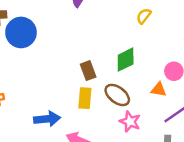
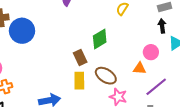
green diamond: (126, 60) -> (100, 39), moved

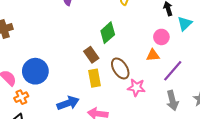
blue circle: (22, 31) -> (35, 71), moved
brown ellipse: (106, 76) -> (120, 68), turned 35

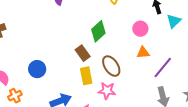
pink circle: (161, 37) -> (140, 29), moved
blue circle: (35, 71) -> (37, 69), moved, size x0.7
pink star: (136, 87) -> (107, 91), moved

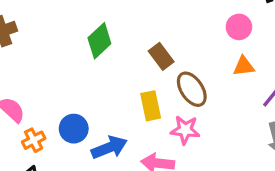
green diamond: (98, 31) -> (99, 41), moved
brown rectangle: (83, 53) -> (161, 56), moved
blue circle: (37, 69) -> (74, 129), moved

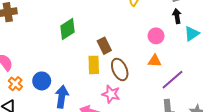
yellow rectangle: (151, 106) -> (94, 65), moved
orange cross: (34, 140) -> (15, 84), turned -32
blue arrow: (109, 147) -> (62, 97), turned -70

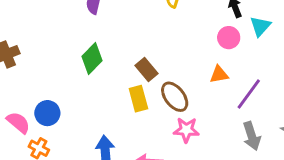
pink circle: (156, 36) -> (229, 38), moved
blue circle: (42, 81) -> (47, 113), moved
pink star: (111, 94) -> (186, 130), moved

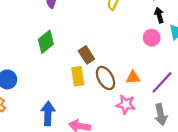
orange triangle: (219, 74) -> (133, 77), moved
pink star: (186, 130) -> (126, 104), moved

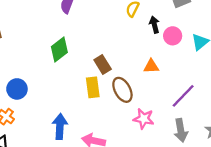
black arrow: (159, 15) -> (154, 25), moved
pink circle: (152, 38) -> (173, 36), moved
orange triangle: (133, 77) -> (151, 66), moved

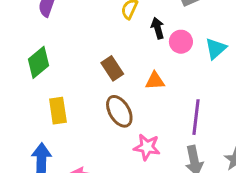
brown rectangle: (103, 64) -> (112, 68), moved
yellow rectangle: (93, 87) -> (58, 111), moved
purple line: (183, 96) -> (196, 117), turned -36

